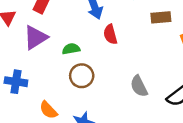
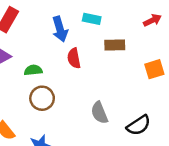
brown rectangle: (161, 17) -> (115, 45), moved

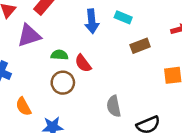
brown rectangle: (115, 45) -> (140, 46), turned -30
red semicircle: (74, 58) -> (83, 63), moved, turned -36

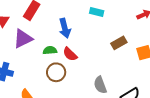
blue arrow: (92, 21) -> (65, 28), moved
brown rectangle: (140, 46) -> (119, 43), moved

